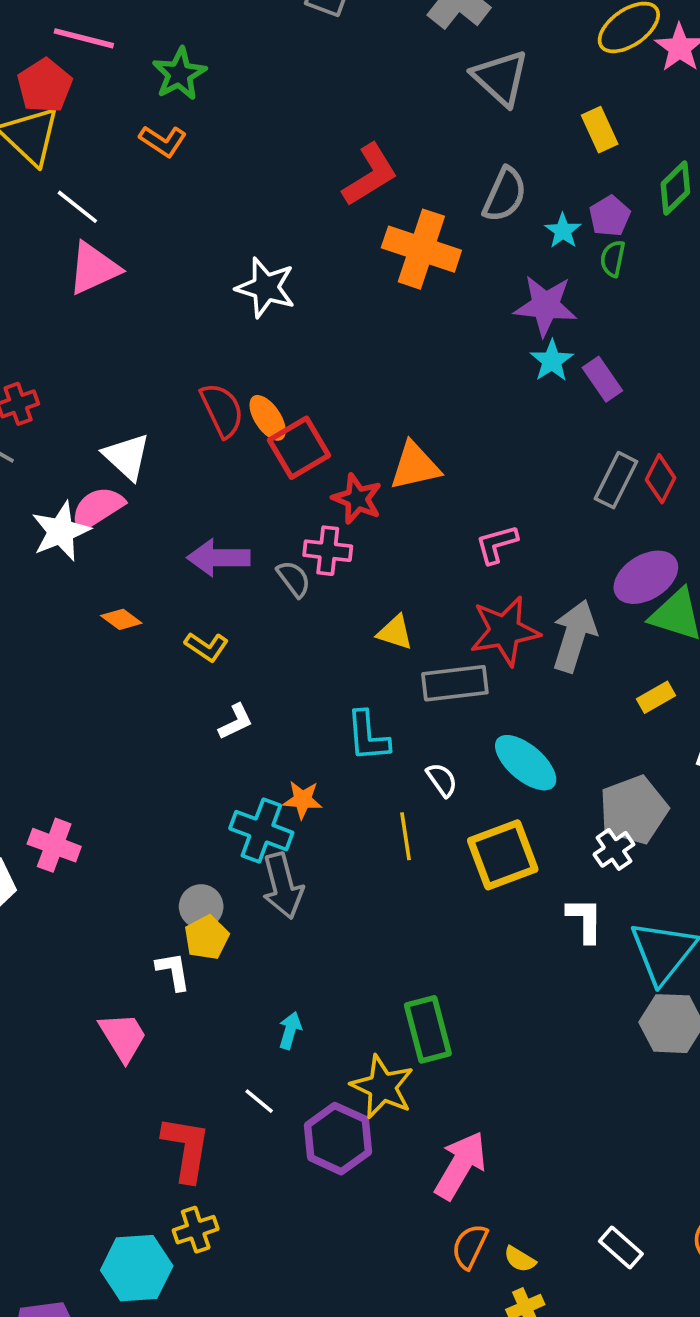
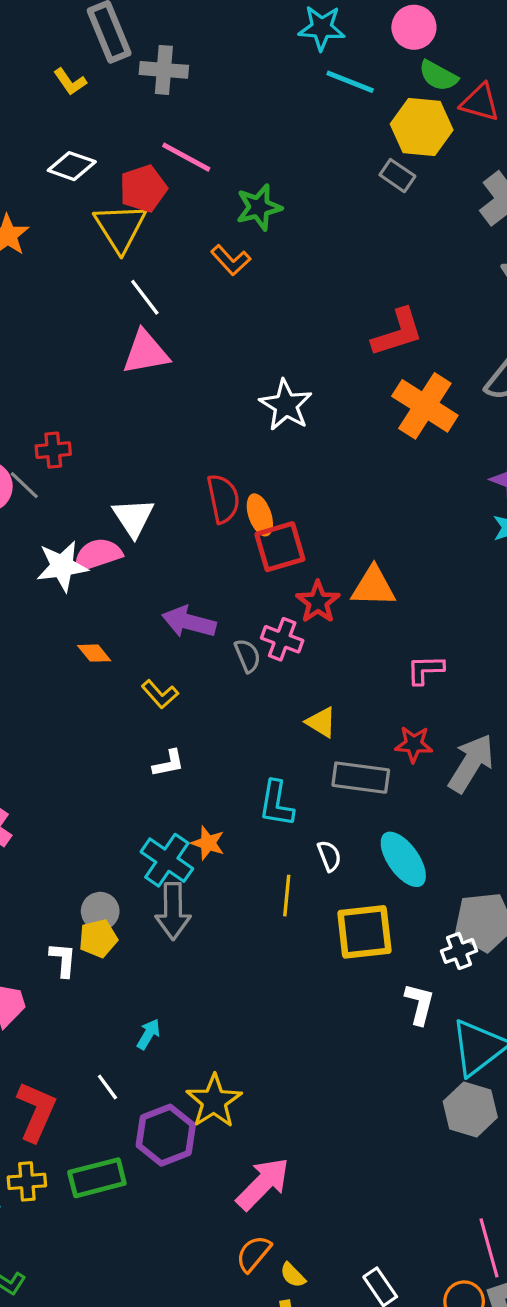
red star: (505, 631) -> (414, 744), size x0.6
green rectangle: (428, 1029) -> (97, 1178), moved, turned 76

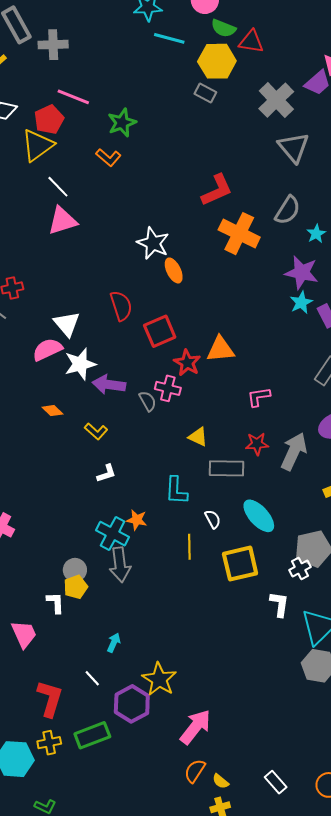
yellow triangle: (120, 228) -> (38, 145), turned 33
orange ellipse: (260, 515) -> (174, 270), moved
white star: (62, 566) -> (80, 364), moved

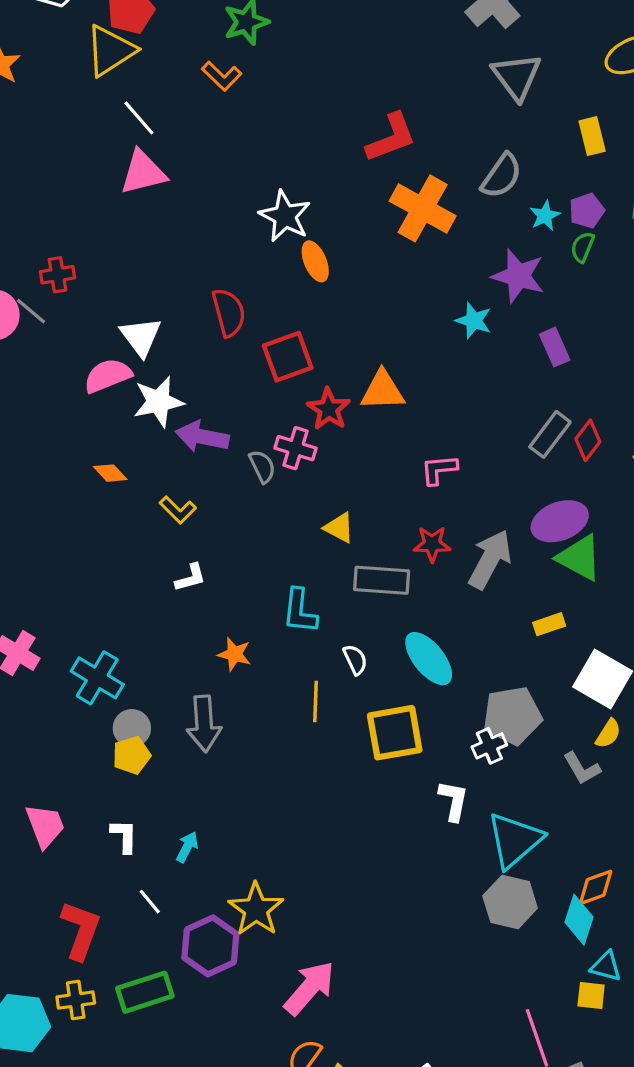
cyan star: (301, 302) -> (474, 321), moved, turned -30
cyan cross: (113, 534) -> (97, 678), moved
white L-shape: (55, 603) -> (124, 836), moved

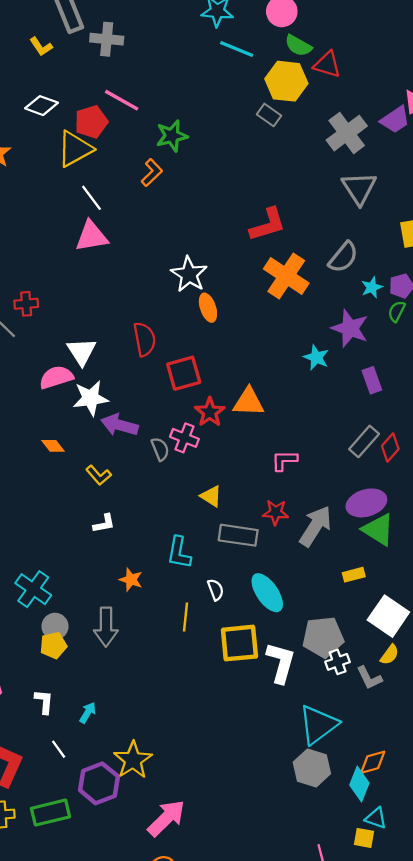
orange L-shape: (222, 76) -> (152, 173), turned -92
white cross: (489, 746) -> (338, 662), moved
white L-shape: (454, 801) -> (281, 663), moved, size x1.4

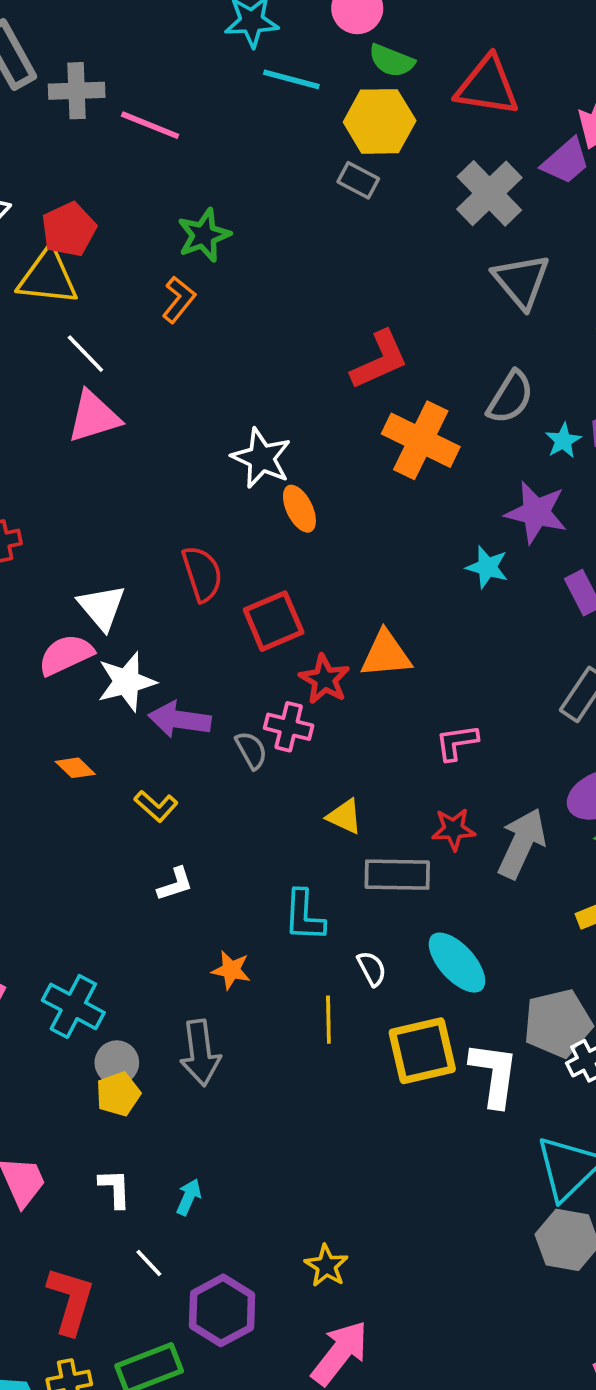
red triangle: (327, 65) -> (487, 86), moved, size x1.4
pink line: (122, 100) -> (150, 125), moved
yellow triangle: (75, 149) -> (48, 277), turned 42
yellow star: (133, 760) -> (326, 1266), moved, size x0.7

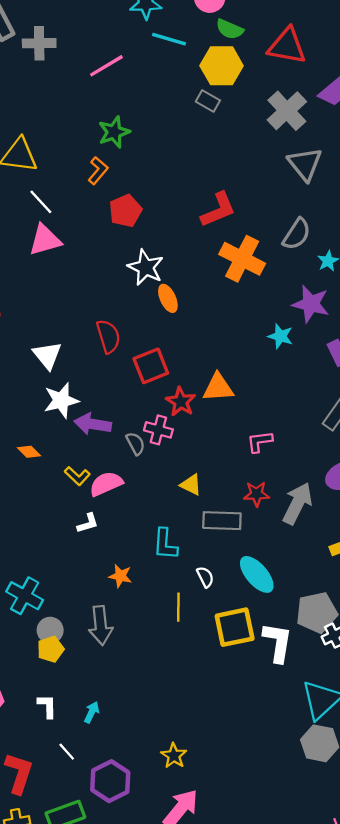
pink line: (150, 125) -> (106, 66), moved, turned -54
red pentagon: (69, 229) -> (125, 211), moved
pink semicircle: (66, 655) -> (106, 484), moved

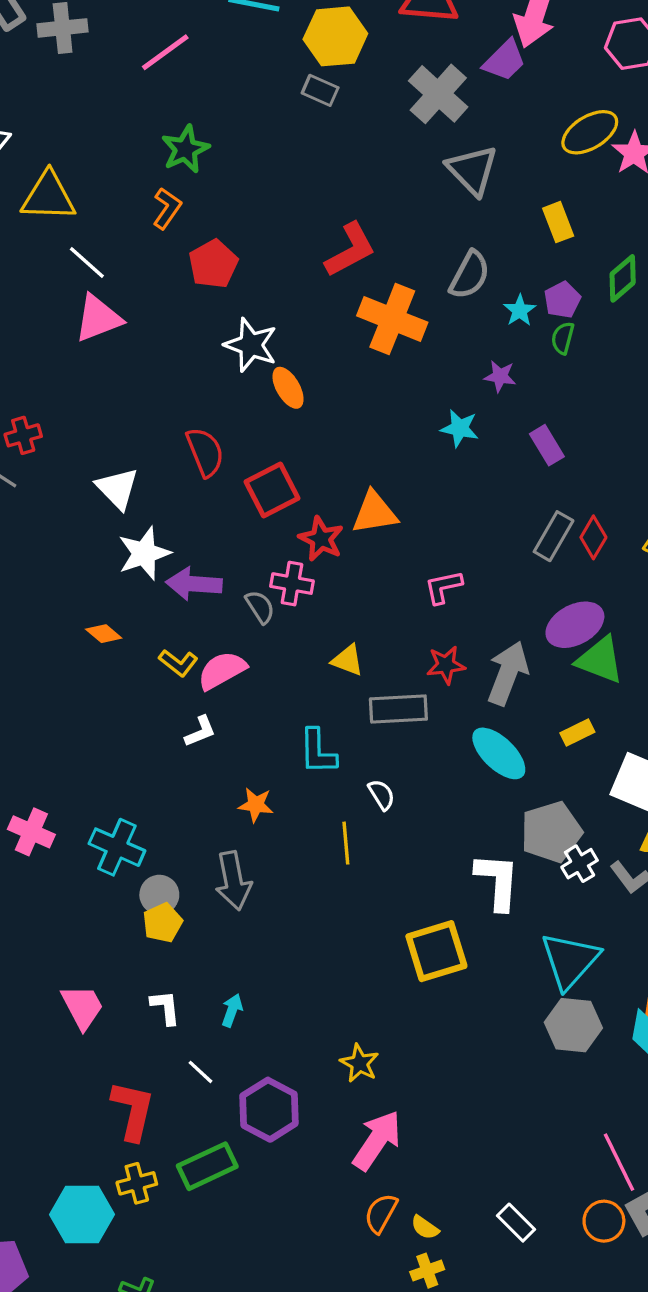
purple star: (311, 304) -> (500, 376), size x0.6
cyan ellipse: (257, 574) -> (499, 753), moved
yellow square: (235, 627) -> (436, 951), moved

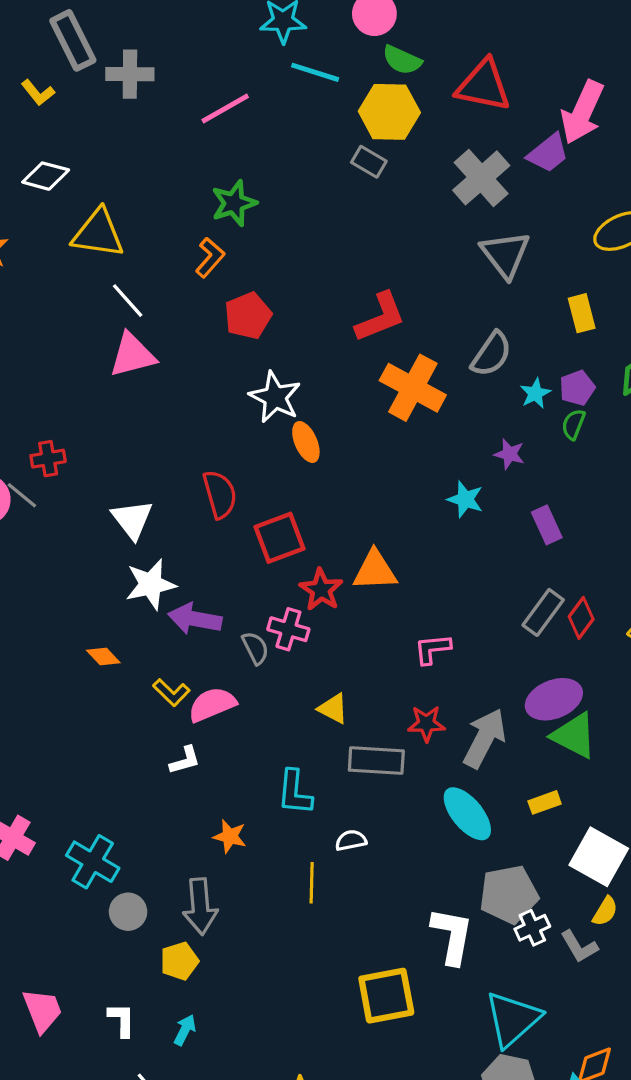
white semicircle: (381, 795) -> (351, 840), turned -76
yellow pentagon: (163, 923) -> (179, 961), moved

